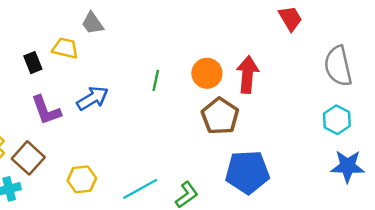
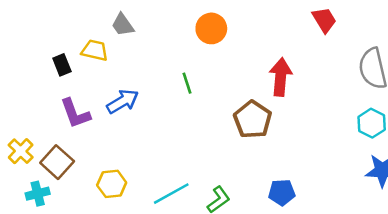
orange circle: (207, 73) -> (211, 28), moved
green line: (156, 80) -> (187, 83), turned -30
blue pentagon: (247, 172) -> (282, 192), moved, size x0.6

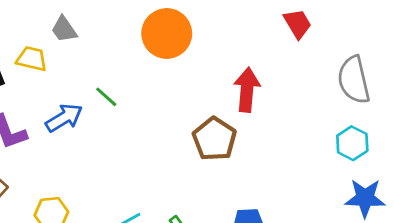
orange circle: (211, 28) -> (167, 33), size x1.4
green line: (187, 83) -> (106, 97), moved, turned -30

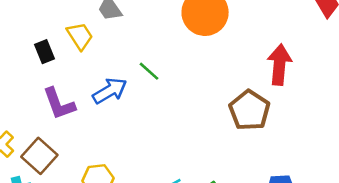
yellow trapezoid: (32, 59) -> (80, 36), turned 44

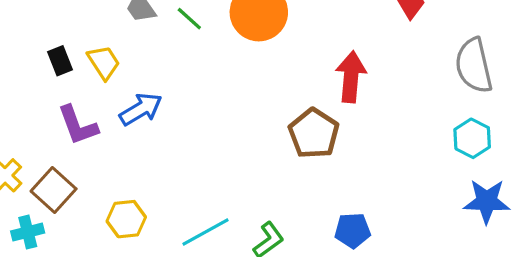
yellow trapezoid: (80, 36) -> (104, 62), moved
green line: (149, 71) -> (189, 19), moved

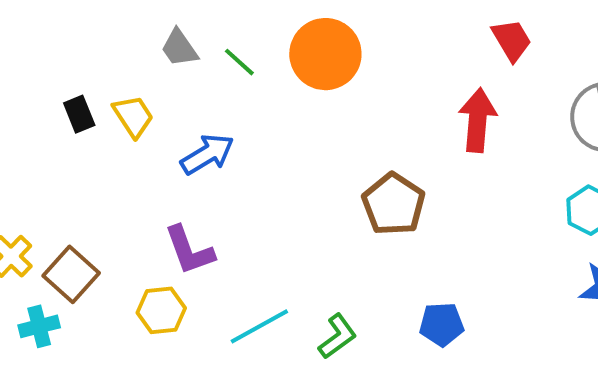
red arrow: (351, 77) -> (478, 120), moved
blue arrow: (141, 109) -> (207, 154), moved
purple L-shape: (78, 125) -> (189, 250), moved

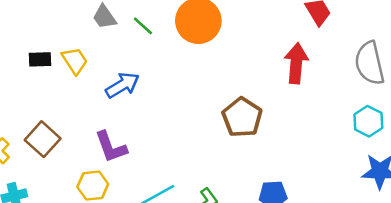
black rectangle: (79, 114) -> (40, 59), turned -70
brown square: (71, 274) -> (43, 139), moved

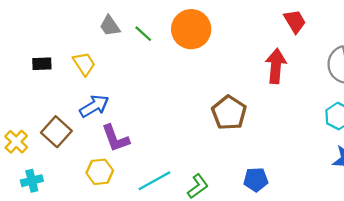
black rectangle: (40, 59) -> (42, 64), moved
blue arrow: (122, 85) -> (94, 106), moved

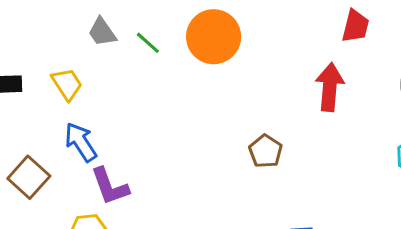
red trapezoid: (295, 21) -> (356, 26), turned 45
blue arrow: (94, 106) -> (81, 142), turned -92
brown pentagon: (229, 113) -> (265, 151), size x0.7

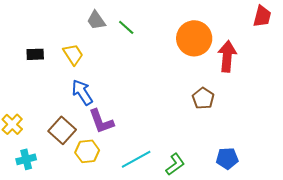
orange circle: (214, 37) -> (194, 38), moved
red arrow: (330, 87) -> (227, 56), moved
brown square: (29, 177) -> (62, 130), moved

